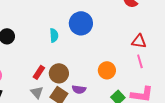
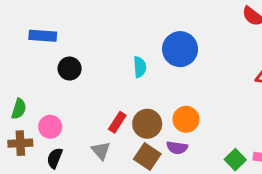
orange circle: (107, 70) -> (186, 119), moved
gray triangle: (37, 92) -> (101, 151), moved

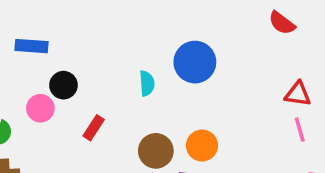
red rectangle: (117, 122) -> (94, 128), moved
pink circle: (50, 127) -> (40, 108), moved

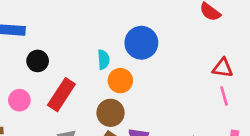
pink circle: (40, 108) -> (19, 100), moved
red rectangle: (94, 128) -> (61, 95), size x1.6
orange circle: (202, 146) -> (120, 81), moved

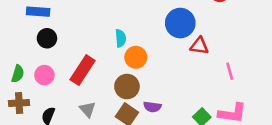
blue circle: (141, 43) -> (180, 23), moved
black circle: (38, 61) -> (47, 38), moved
red triangle: (223, 68) -> (199, 46), moved

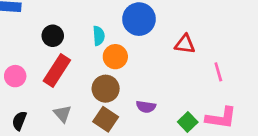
blue circle: (180, 23) -> (139, 19), moved
black circle: (47, 38) -> (53, 36), moved
purple semicircle: (152, 107) -> (146, 107), moved

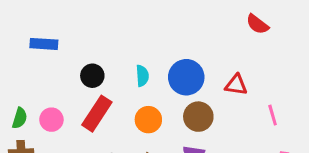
blue circle: (139, 19) -> (186, 77), moved
orange circle: (115, 57) -> (148, 120), moved
brown circle: (106, 89) -> (198, 117), moved

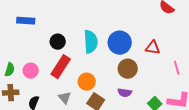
cyan semicircle: (142, 76) -> (91, 42), size x1.6
orange circle: (148, 120) -> (87, 82), moved

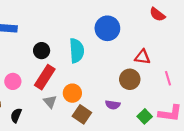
blue circle: (120, 43) -> (107, 28), moved
brown circle: (128, 69) -> (130, 79), moved
gray triangle: (65, 98) -> (50, 102), moved

